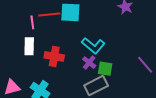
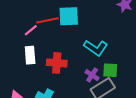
pink line: (32, 22) -> (31, 30), turned 64
purple cross: (89, 63) -> (92, 75), moved

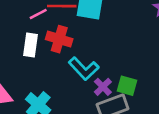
cyan L-shape: (96, 48) -> (84, 69), moved
red cross: (57, 63) -> (59, 39), moved

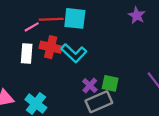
cyan L-shape: (84, 69) -> (74, 53), moved

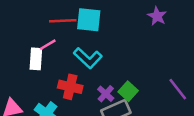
pink line: (32, 27) -> (48, 45), moved
red cross: (51, 47) -> (70, 87), moved
green square: (110, 83) -> (128, 91), turned 30

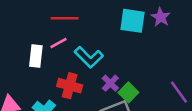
cyan square: (89, 20) -> (133, 21), moved
pink line: (48, 45) -> (58, 43), moved
purple cross: (106, 94) -> (110, 83), moved

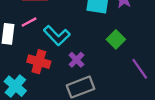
green square: (128, 92) -> (116, 39), moved

